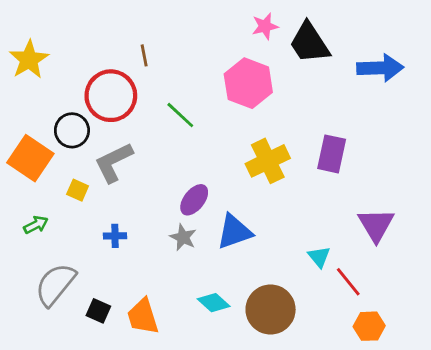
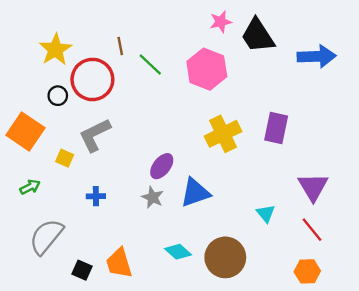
yellow star: (29, 60) -> (55, 49), moved
green line: (180, 115) -> (150, 64), moved
black circle: (72, 130) -> (58, 96), moved, size x0.7
red line: (348, 282) -> (312, 230), moved
black square: (98, 311) -> (82, 270), moved

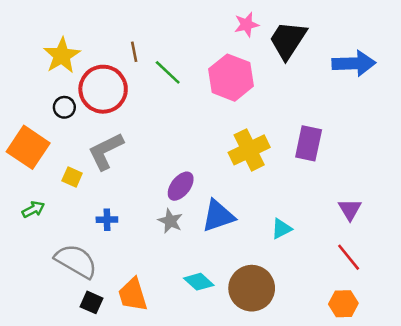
black trapezoid: (258, 36) -> (288, 40), turned 66
purple triangle: (313, 187) -> (350, 209), size x0.7
cyan triangle: (266, 214) -> (281, 229), moved, turned 42
gray semicircle: (46, 237) -> (76, 261), moved, turned 81

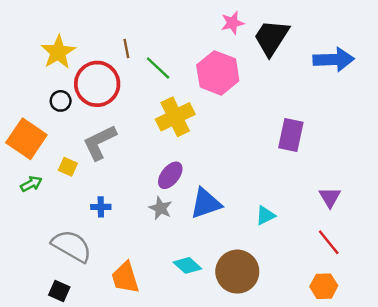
yellow cross: (249, 150) -> (175, 117), moved
green arrow: (33, 209) -> (31, 184), moved
black square: (91, 302) -> (59, 291), moved

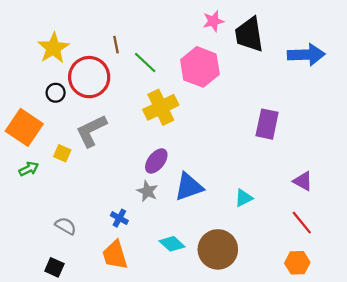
black trapezoid: (271, 38) -> (249, 35), turned -42
purple triangle: (330, 197) -> (303, 181), turned -30
blue cross: (101, 207) -> (119, 218), moved, turned 30
gray semicircle: (72, 246) -> (66, 226), size x0.6

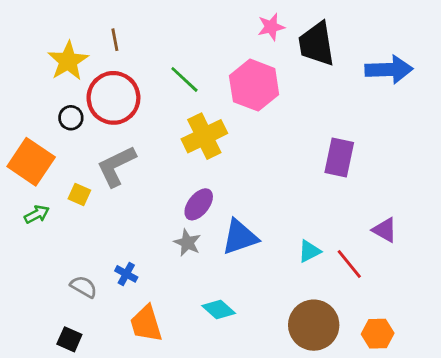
brown line: (116, 45) -> (115, 40), moved
blue cross: (119, 218) -> (126, 274), moved
red line: (302, 223) -> (349, 264), moved
brown circle: (218, 249) -> (314, 325), moved

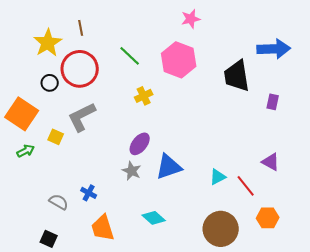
black trapezoid: (317, 44) -> (237, 76), moved
yellow cross: (204, 136) -> (144, 96), size x0.6
purple rectangle: (339, 158) -> (273, 102), moved, size x0.6
orange hexagon: (378, 334) -> (268, 218), moved

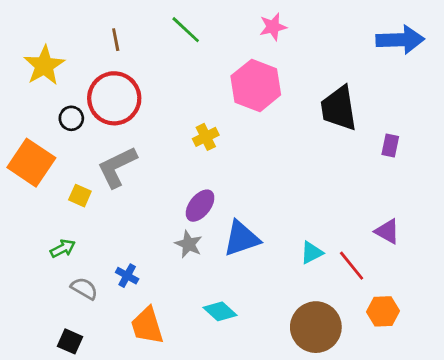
yellow star: (48, 43) -> (44, 65), moved
blue arrow: (274, 49) -> (400, 40), moved
green line: (130, 56) -> (186, 30), moved
green arrow: (26, 151) -> (63, 248), moved

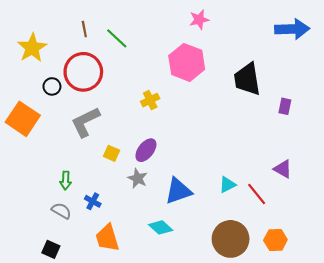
green line: (186, 30) -> (117, 38), moved
yellow square: (80, 196) -> (111, 153), moved
blue triangle: (241, 238) -> (178, 191), moved
green arrow: (63, 248) -> (66, 180), moved, turned 120
orange hexagon: (383, 311) -> (275, 240), moved

